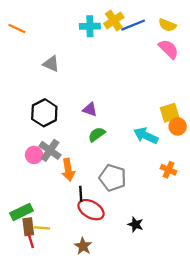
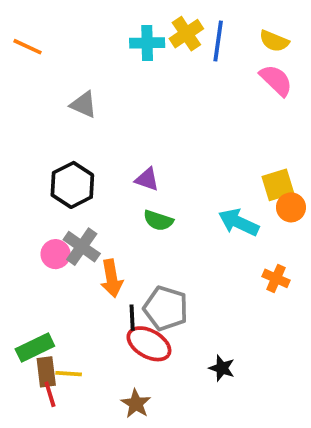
blue line: (133, 25) -> (218, 41), turned -60
green semicircle: (97, 134) -> (158, 220), turned -126
gray pentagon: (113, 178) -> (166, 308), moved

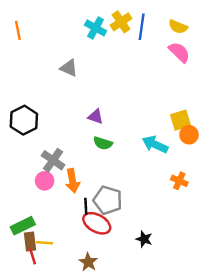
cyan cross: (147, 43) -> (96, 28), turned 30
orange line: (28, 47) -> (18, 30), turned 54
gray triangle: (84, 105) -> (69, 68), moved
black hexagon: (72, 185) -> (24, 120), moved
pink circle: (56, 254) -> (45, 181), moved

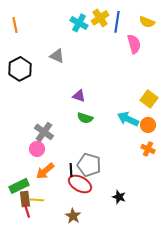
pink semicircle: (179, 52) -> (134, 44), moved, turned 30
black hexagon: (24, 120) -> (20, 69), moved
yellow square: (180, 120) -> (149, 99), turned -36
orange circle: (189, 135) -> (148, 125), moved
orange arrow: (72, 181) -> (45, 171), moved, turned 60

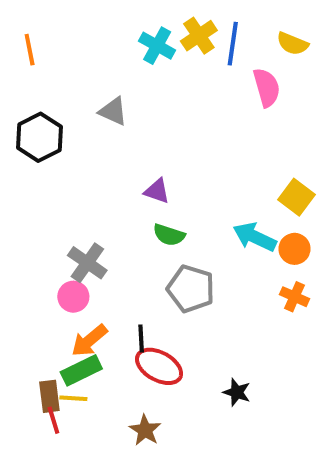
gray pentagon: (89, 165) -> (191, 289), moved
green rectangle: (19, 186) -> (81, 370), moved

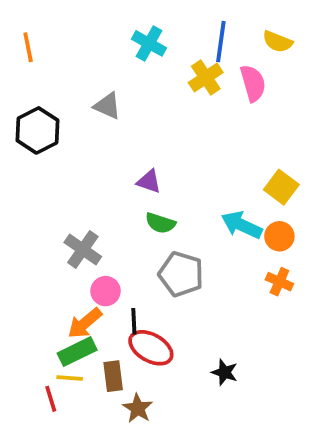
yellow cross: (199, 36) -> (206, 78), moved
pink circle: (73, 297) -> (106, 291), moved
brown rectangle: (49, 396) -> (113, 376), moved

